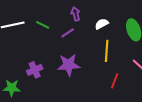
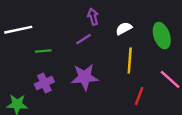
green line: (43, 25) -> (43, 51), moved, turned -32

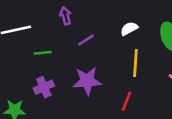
purple arrow: (93, 17) -> (65, 16), moved
red line: (139, 96) -> (127, 101), moved

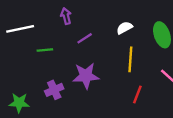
purple cross: (44, 87) -> (54, 90), moved
red line: (127, 101) -> (137, 95), moved

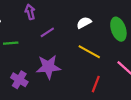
yellow line: (130, 59) -> (89, 52), turned -65
purple cross: (54, 90) -> (19, 80), turned -35

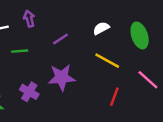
purple arrow: (30, 12) -> (29, 19), moved

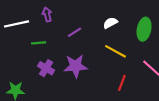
green ellipse: (140, 35) -> (144, 29), turned 30
purple cross: (29, 92) -> (46, 68), moved

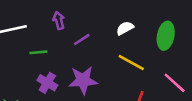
purple arrow: (47, 14) -> (59, 20), moved

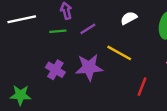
green line: (38, 52) -> (58, 31), moved
yellow line: (131, 62) -> (119, 53), moved

